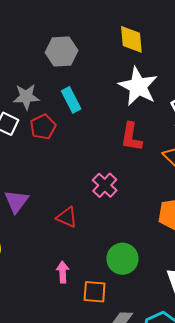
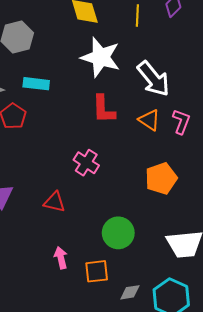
cyan rectangle: (71, 100) -> (36, 84), turned -45

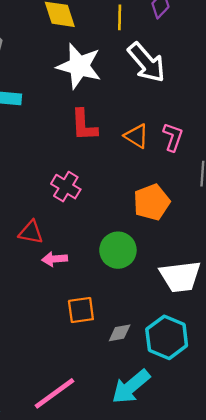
white arrow: (153, 79) -> (146, 63), moved
green circle: (118, 233) -> (118, 250), moved
pink arrow: (61, 258) -> (55, 259), moved, turned -80

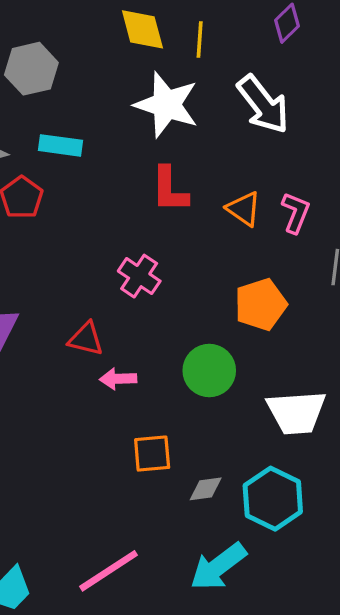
yellow line: (120, 17) -> (200, 40), moved

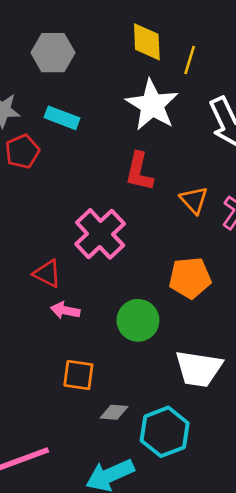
pink cross: (139, 276) -> (100, 234), size x1.5

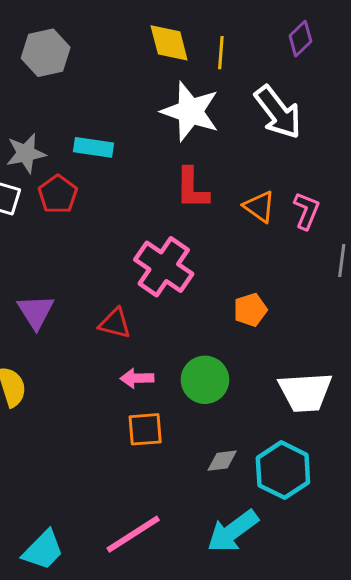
gray hexagon: (53, 53) -> (46, 53), moved
orange pentagon: (190, 278) -> (250, 310), moved, size x0.7
pink arrow: (65, 310) -> (137, 378), moved
green circle: (138, 320) -> (205, 380), moved
orange square: (78, 375) -> (145, 429), moved

